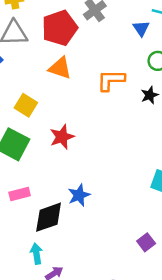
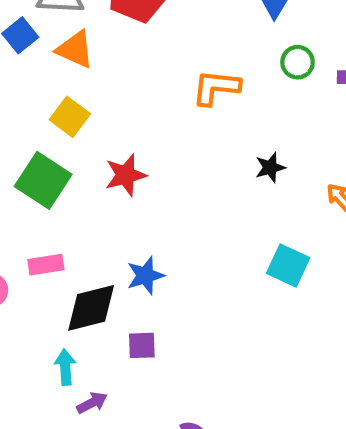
orange triangle: (60, 68) -> (75, 49), moved
black star: (150, 95) -> (270, 168), moved
purple square: (146, 242) -> (142, 345), moved, turned 30

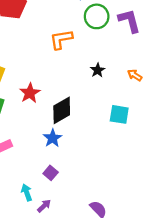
green circle: (298, 62) -> (97, 16), size x1.5
black diamond: (91, 308) -> (62, 110), moved
purple square: (142, 345) -> (51, 173), moved, turned -32

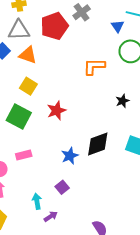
black diamond: (62, 110) -> (98, 144), moved

